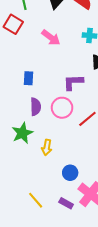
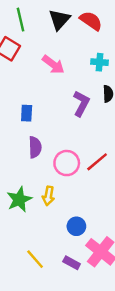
purple L-shape: (73, 82) -> (81, 103), moved, turned 120
pink circle: (62, 108) -> (67, 163), moved
green star: (22, 133) -> (19, 200), moved

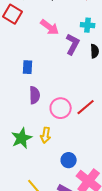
purple L-shape: (81, 103) -> (73, 44), moved

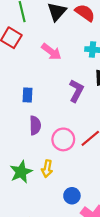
purple L-shape: (73, 44) -> (76, 91), moved

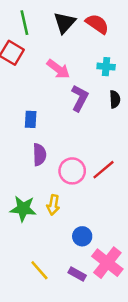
purple L-shape: (76, 91) -> (80, 98), moved
green star: (21, 172) -> (23, 209), turned 30

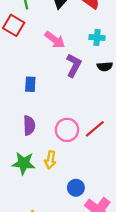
black semicircle: (115, 99) -> (105, 66), turned 88
purple semicircle: (39, 155) -> (29, 125), moved

